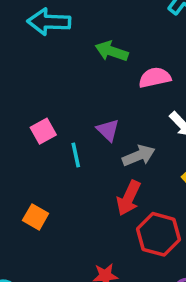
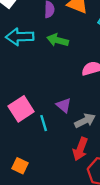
green arrow: (112, 51) -> (58, 40), moved
pink square: (43, 131) -> (21, 109), size x1.5

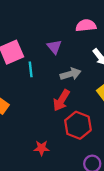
purple triangle: (64, 105) -> (54, 47), moved

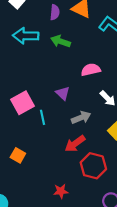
red arrow: (61, 100) -> (75, 144), turned 30

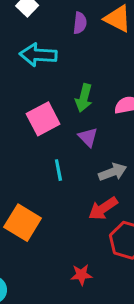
green arrow: (61, 41) -> (84, 98), moved, turned -96
pink square: (22, 103) -> (43, 119), moved
orange square: (18, 155) -> (23, 223), size x1.6

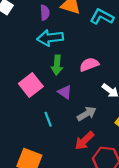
cyan arrow: (38, 55) -> (50, 38), moved

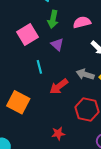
gray arrow: (87, 114) -> (85, 74), moved, turned -138
red arrow: (84, 141) -> (59, 87), moved

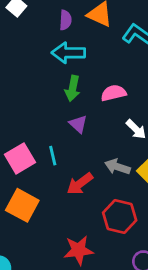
pink square: (27, 34) -> (20, 158), moved
red star: (58, 134) -> (79, 250), size x1.5

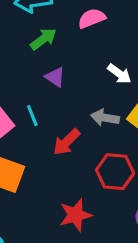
green arrow: (73, 88) -> (43, 39), turned -130
pink semicircle: (113, 93) -> (92, 18), moved

